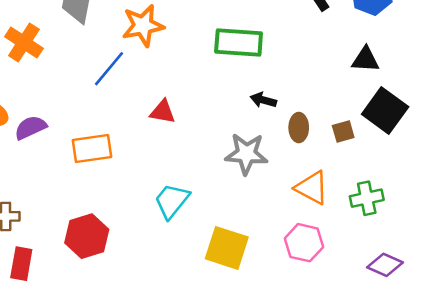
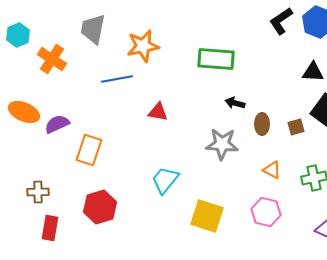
blue line: (109, 69) -> (117, 79), turned 40
orange rectangle: (92, 148) -> (89, 150), moved, turned -64
orange triangle: (312, 188) -> (272, 170), size x0.7

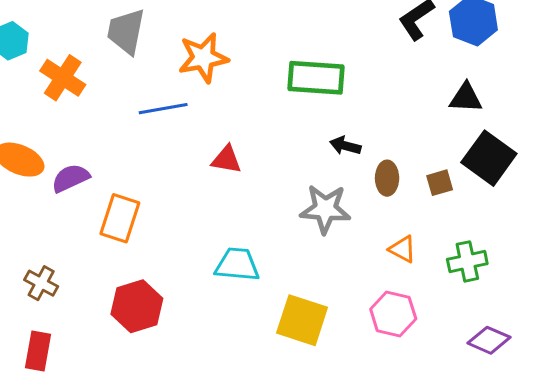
cyan trapezoid: (165, 180) -> (237, 265), turned 56
brown cross: (38, 192) -> (41, 283), turned 30
red rectangle: (50, 228) -> (38, 351), moved

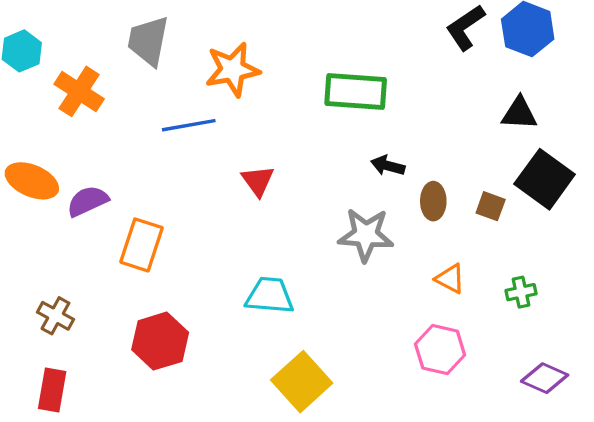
red triangle: (226, 160) -> (258, 181), turned 44
brown square: (440, 183) -> (491, 206), turned 36
green cross: (467, 261) -> (521, 292), size x0.7
yellow square: (302, 320) -> (302, 382), moved, turned 30

